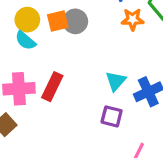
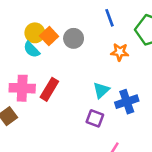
orange star: (133, 19) -> (120, 52), moved
orange square: (58, 21) -> (49, 36), moved, turned -36

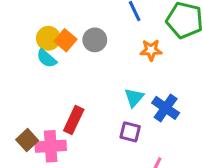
pink cross: (22, 88) -> (51, 146), moved
red rectangle: (49, 89) -> (74, 120), moved
blue cross: (127, 102) -> (166, 108), turned -30

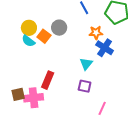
orange square: (65, 40) -> (44, 36), moved
blue cross: (166, 108) -> (105, 48), moved
brown square: (27, 140) -> (18, 94), turned 32

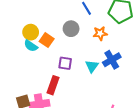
gray circle: (59, 28) -> (71, 29), moved
blue cross: (105, 48) -> (112, 60), moved, turned 30
purple square: (85, 86) -> (65, 63), moved

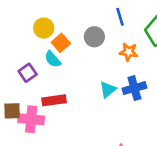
cyan semicircle: (31, 46) -> (53, 59), moved
purple square: (65, 63) -> (28, 73), moved, turned 32
red rectangle: (53, 85) -> (54, 100), turned 48

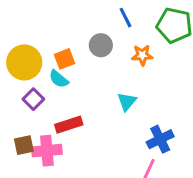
yellow circle: (44, 28) -> (24, 62), moved, size x1.5
orange square: (61, 43) -> (64, 59), turned 30
blue cross: (134, 88) -> (160, 139), moved

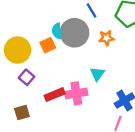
gray circle: (101, 45) -> (74, 33), size x1.6
cyan semicircle: (59, 79) -> (57, 31), moved, turned 49
pink cross: (47, 151) -> (76, 93), moved

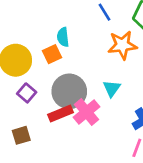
gray circle: (74, 33) -> (69, 91), moved
orange star: (106, 38) -> (122, 45), size x1.5
pink cross: (76, 93) -> (87, 112), turned -30

